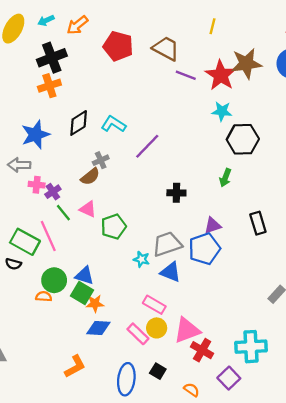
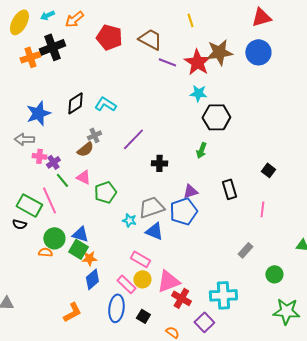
yellow line: (213, 26) -> (190, 20), turned -32
orange cross: (49, 86) -> (30, 57), moved
purple line: (147, 146) -> (133, 139), moved
blue diamond: (98, 328) -> (92, 279), turned -45
blue ellipse: (126, 379) -> (116, 308), moved

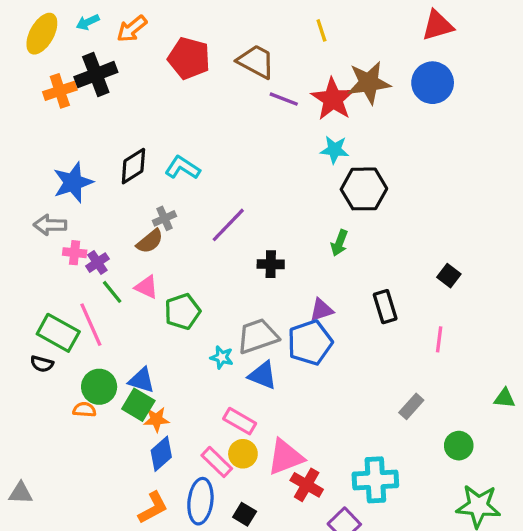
orange L-shape: (72, 312) -> (153, 508), moved

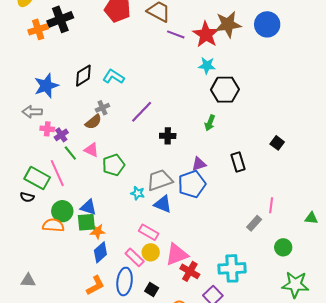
pink line: (439, 339) -> (271, 205), moved
green square: (138, 405) -> (86, 222), turned -36
orange semicircle: (84, 410) -> (53, 225), size x1.5
gray triangle: (21, 493) -> (28, 280), moved

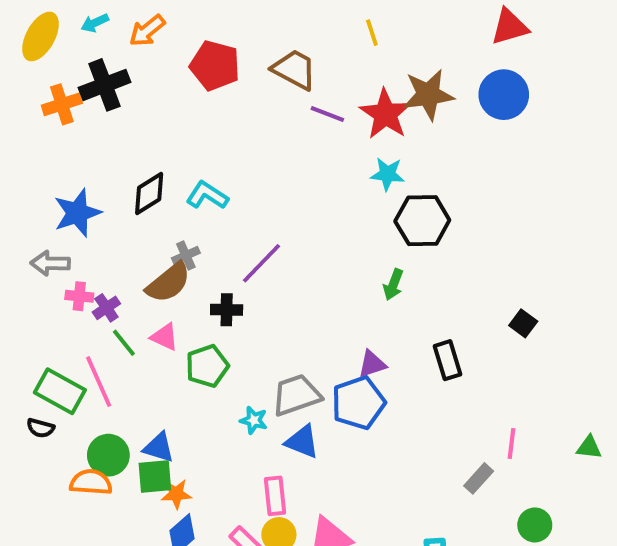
brown semicircle: (93, 122) -> (168, 283), size x1.4
black cross: (168, 136) -> (227, 310), moved
green triangle: (311, 218) -> (589, 447), moved
pink rectangle: (149, 232) -> (275, 496), turned 54

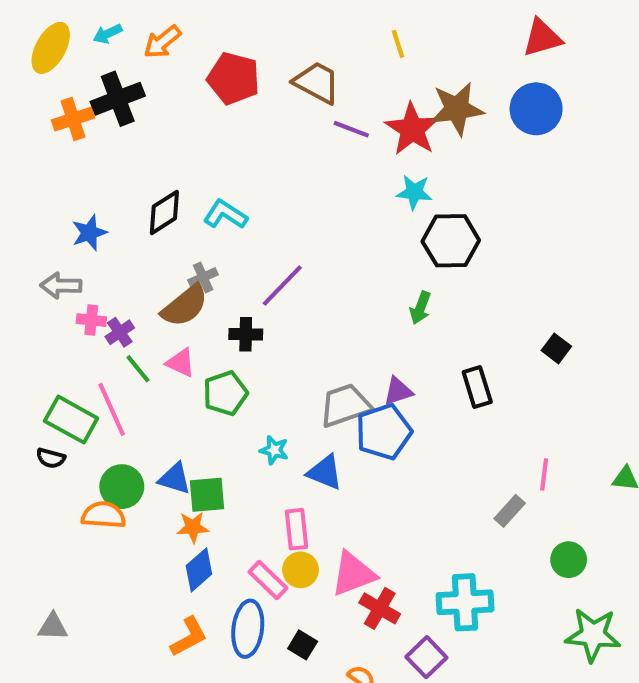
blue star: (77, 213) -> (89, 233), size x0.7
gray trapezoid: (296, 395) -> (345, 405), moved
green square: (155, 476) -> (207, 495), moved

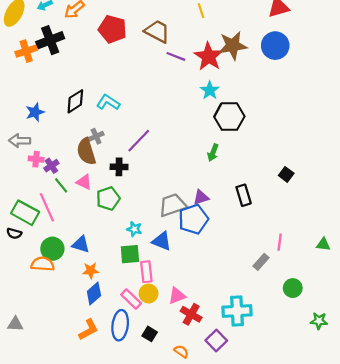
cyan star: (414, 192) -> (210, 90), turned 30
brown semicircle: (185, 306) -> (86, 152), turned 112
green square: (207, 495) -> (130, 254), moved
pink triangle: (353, 574) -> (177, 296), size x0.7
green star: (593, 635) -> (319, 321), moved, size x0.6

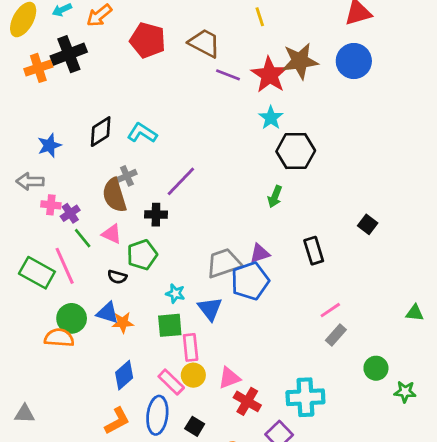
black semicircle: (14, 233) -> (117, 277), moved
blue triangle: (162, 241) -> (210, 309), turned 30
pink line: (280, 242) -> (330, 310), moved, turned 49
orange star: (91, 271) -> (123, 323), moved
green star: (319, 321) -> (405, 392), moved

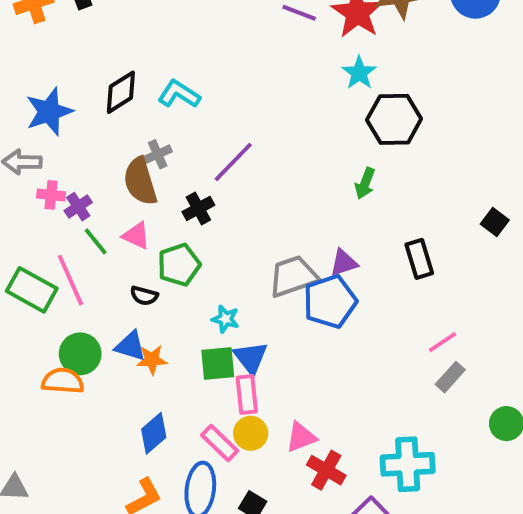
blue star: (49, 145) -> (49, 112), size x1.4
black cross: (156, 215) -> (198, 208), turned -30
blue triangle: (210, 309) -> (251, 358), moved

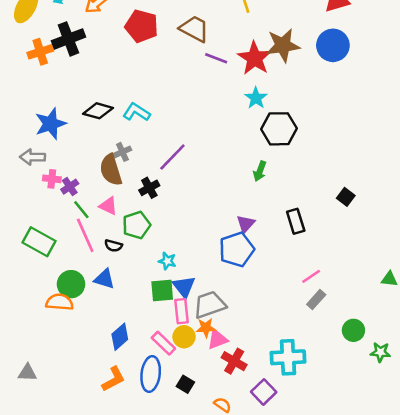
black diamond: (121, 92) -> (98, 111), turned 48
purple triangle: (344, 263) -> (246, 224), turned -30
gray trapezoid: (293, 276) -> (210, 305), moved
pink line: (70, 280) -> (85, 235), moved
orange star: (152, 360) -> (206, 328), moved

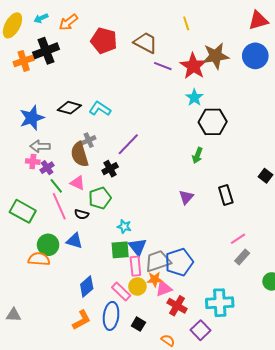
gray arrow: (33, 157) -> (40, 146), moved
blue pentagon: (237, 249) -> (179, 262), moved

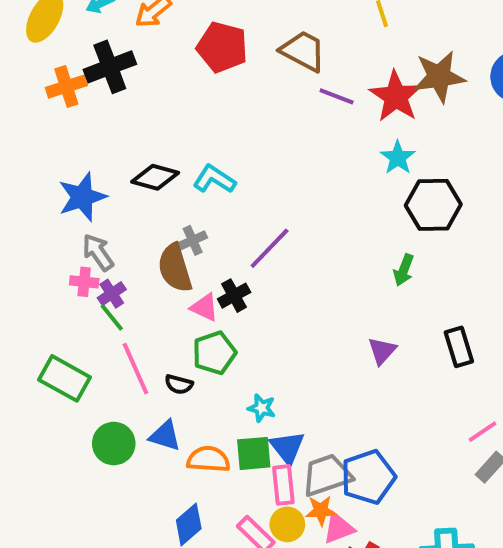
gray arrow: (40, 146) -> (98, 252), turned 54
pink triangle: (78, 183) -> (204, 307), moved
green line: (56, 186) -> (112, 317), moved
orange semicircle: (39, 259) -> (208, 459), moved

